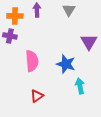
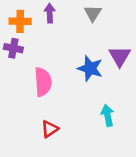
blue star: (66, 64) -> (90, 68), moved

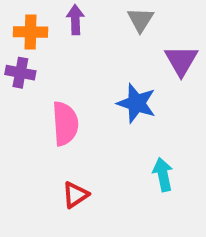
purple triangle: (120, 56) -> (181, 60), moved

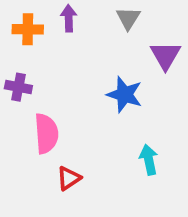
purple cross: (20, 73) -> (18, 87), moved
pink semicircle: (65, 124) -> (46, 134), moved

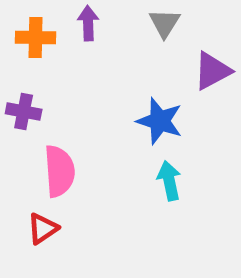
purple triangle: (165, 55) -> (212, 71), turned 32
cyan arrow: (149, 160) -> (169, 181), moved
red triangle: (69, 178) -> (43, 228), moved

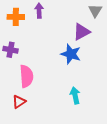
gray triangle: (164, 23) -> (95, 11), moved
purple triangle: (212, 71) -> (81, 32), moved
cyan arrow: (169, 181) -> (75, 95), moved

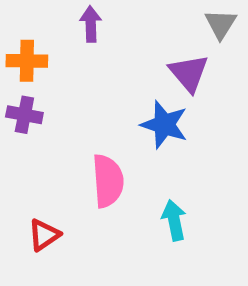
orange cross: (16, 17) -> (27, 61), moved
purple triangle: (81, 32) -> (189, 73), turned -42
pink semicircle: (26, 76) -> (108, 181), moved

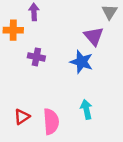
purple arrow: (91, 24) -> (34, 12), moved
purple cross: (24, 115) -> (36, 57), moved
pink semicircle: (108, 181) -> (51, 122), moved

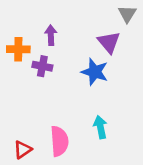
purple arrow: (34, 12) -> (51, 35), moved
orange cross: (13, 30) -> (18, 49), moved
red triangle: (22, 117) -> (23, 150), moved

